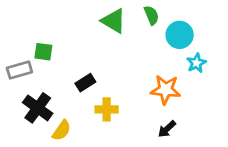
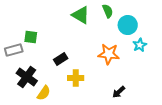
orange star: (166, 90) -> (109, 54), moved

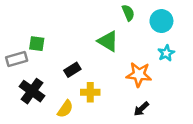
green triangle: (81, 15) -> (108, 41), moved
cyan circle: (128, 25) -> (161, 21), moved
orange star: (109, 54) -> (139, 74), moved
yellow semicircle: (44, 93) -> (65, 109), moved

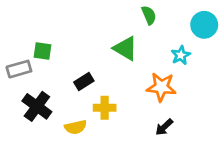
cyan circle: (161, 21) -> (204, 25), moved
cyan star: (166, 53) -> (181, 55), moved
yellow semicircle: (65, 109) -> (76, 127), turned 42

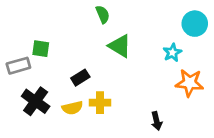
green semicircle: (149, 15) -> (103, 14), moved
orange star: (161, 87) -> (190, 83), moved
yellow semicircle: (76, 127) -> (72, 108), moved
black arrow: (164, 127) -> (157, 121), turned -60

